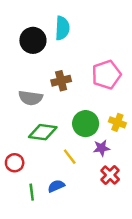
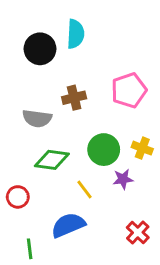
red cross: (110, 175) -> (138, 233), moved
blue semicircle: (56, 186) -> (68, 225), size x1.6
green line: (32, 192) -> (30, 249), moved

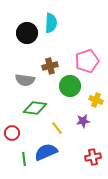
green circle: (104, 150) -> (70, 86), moved
red cross: (138, 233) -> (93, 157), turned 35
green line: (30, 249) -> (24, 159), moved

